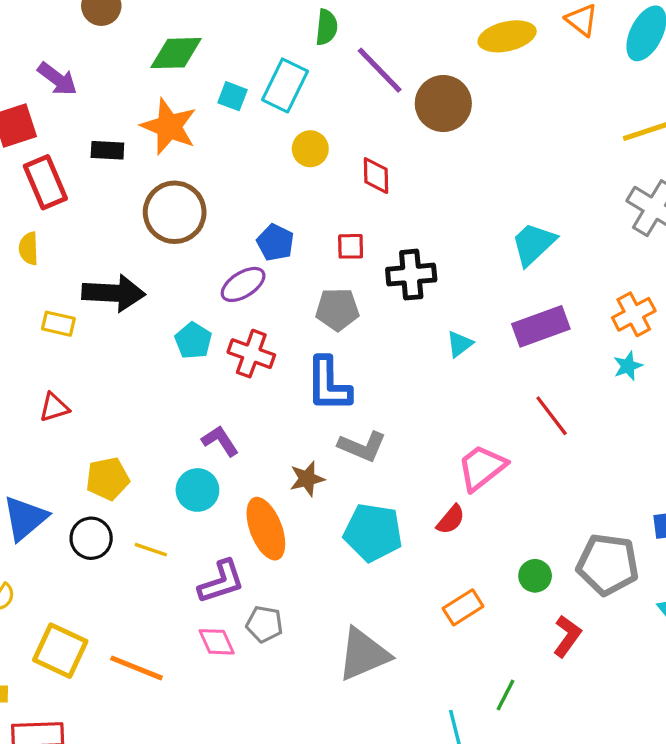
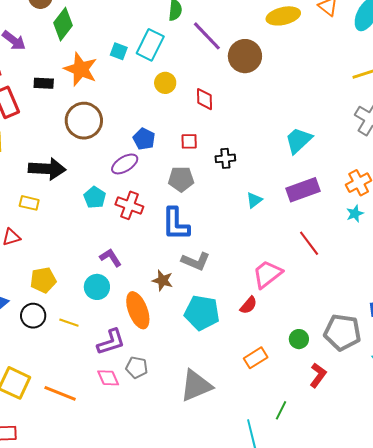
green diamond: (176, 53) -> (63, 24), moved, turned -52
black cross: (411, 275) -> (225, 158), size x0.7
yellow rectangle: (58, 324) -> (29, 203), moved
brown star: (307, 479) -> (163, 280), turned 30

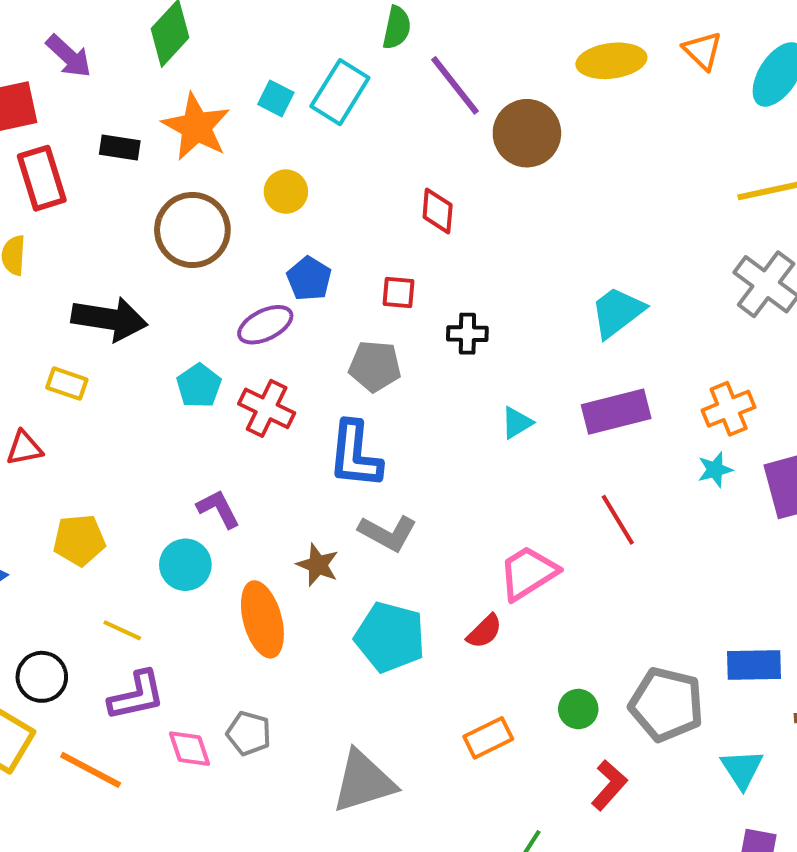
yellow circle: (165, 83) -> (286, 192), moved
black circle: (33, 316) -> (42, 677), moved
purple L-shape: (111, 342) -> (137, 696), moved

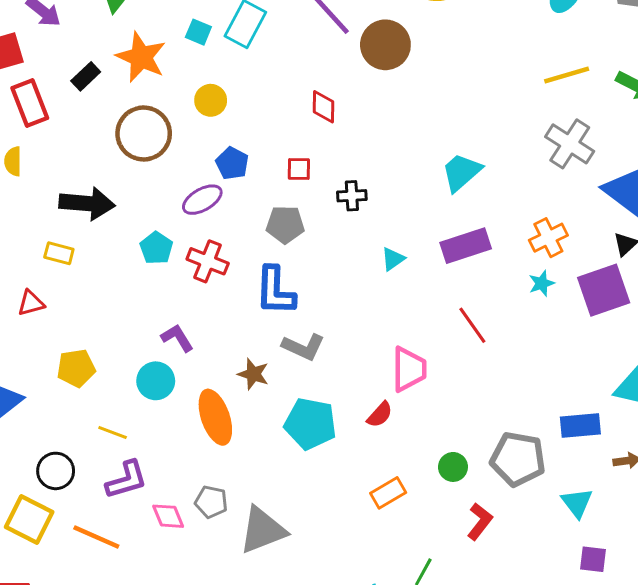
black rectangle: (120, 148) -> (86, 76), turned -48
pink trapezoid: (528, 573) -> (409, 369), turned 126
gray triangle: (363, 782) -> (263, 530), moved

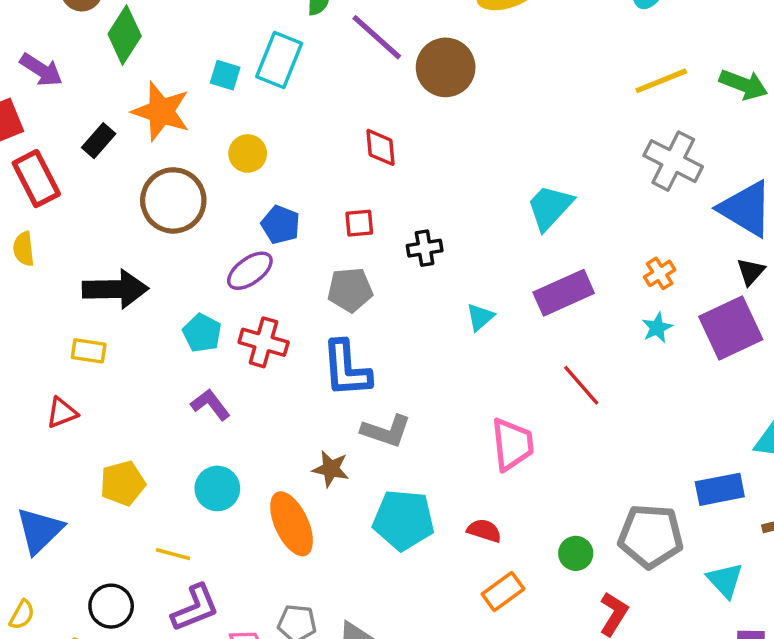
orange cross: (548, 238) -> (660, 273), size x0.7
purple L-shape: (177, 338) -> (210, 405), moved
red semicircle: (380, 415) -> (484, 531), moved, turned -108

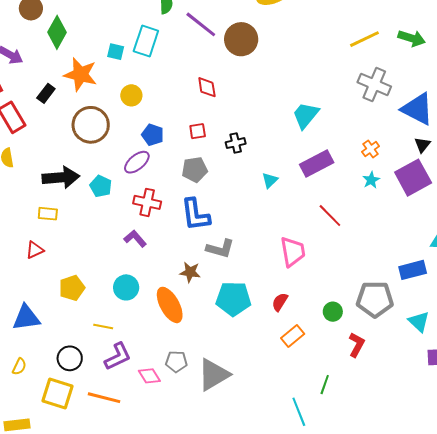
cyan pentagon: (202, 333) -> (101, 186), moved
purple L-shape: (210, 405) -> (135, 239), moved
blue triangle: (40, 530) -> (26, 318), turned 40
red semicircle: (484, 531) -> (280, 302), turned -72

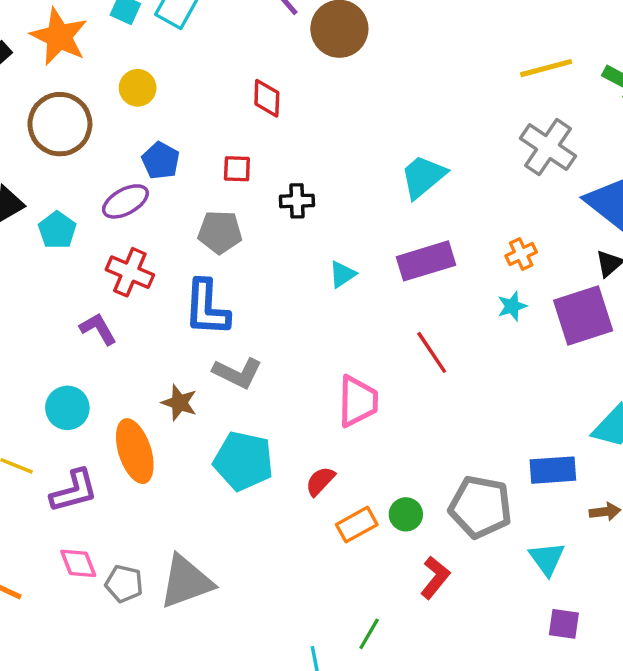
orange rectangle: (293, 336) -> (357, 525), moved
purple L-shape: (118, 356) -> (74, 491), moved
gray pentagon: (176, 362) -> (124, 584), moved

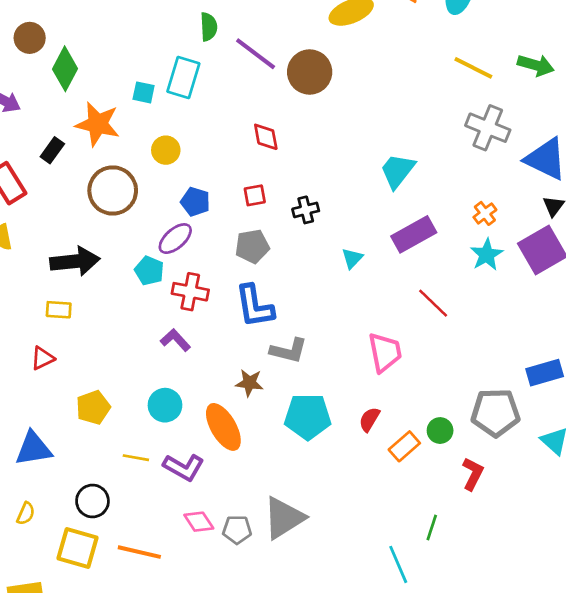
yellow line: (546, 68) -> (473, 68), turned 54
cyan pentagon: (57, 230) -> (149, 271), moved
cyan star: (512, 306) -> (487, 255), size x1.4
purple L-shape: (74, 491) -> (184, 467), turned 57

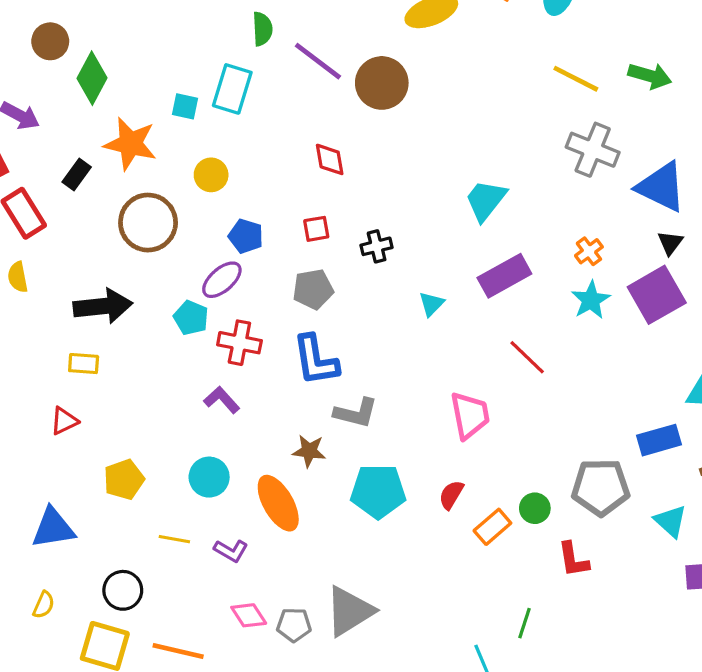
purple L-shape: (184, 467) -> (231, 551), size x0.7
red L-shape: (473, 474) -> (573, 560), turned 144

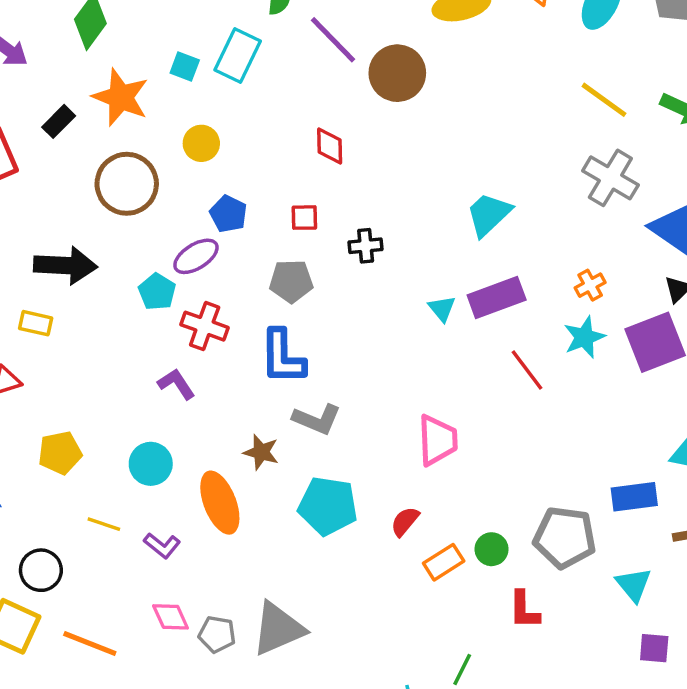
cyan triangle: (432, 304) -> (442, 309), moved, turned -32
red line: (527, 357) -> (527, 370), moved

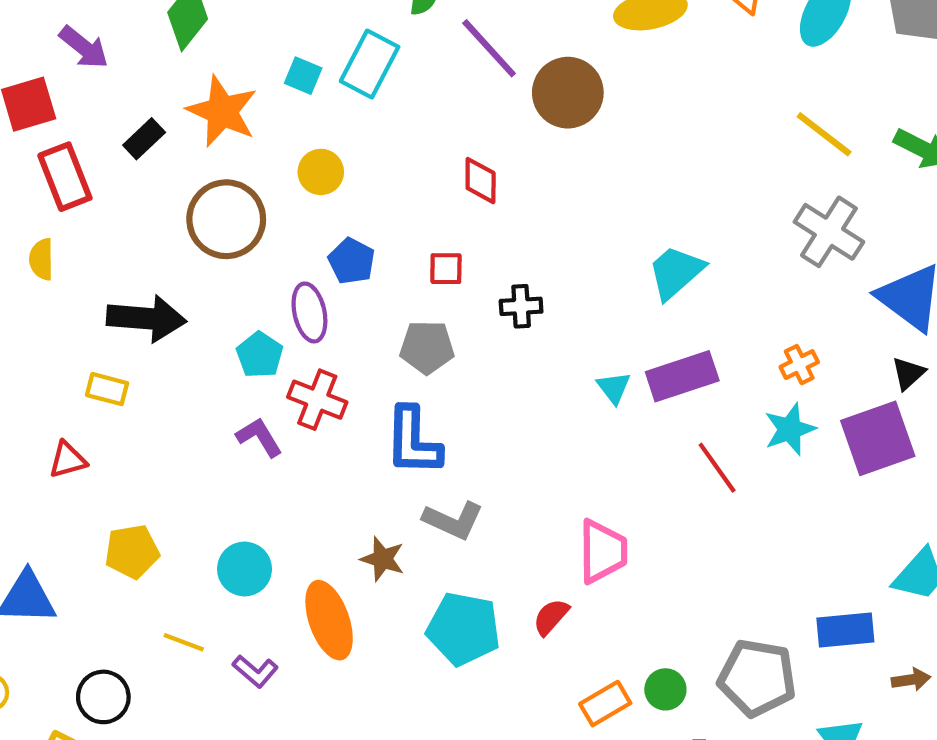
purple ellipse: (196, 256) -> (309, 312), turned -72
purple L-shape: (176, 384) -> (259, 437), moved
red semicircle: (405, 521) -> (551, 617), moved

